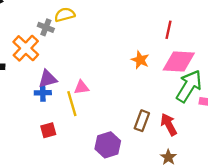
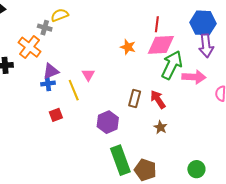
red line: (169, 30) -> (157, 24), moved
pink triangle: (81, 87) -> (88, 75), moved, turned -48

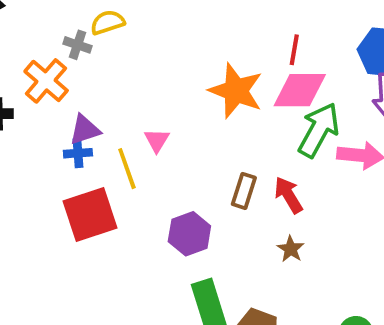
orange star: (128, 47) -> (236, 91), size x1.8
red square: (56, 115) -> (90, 215), size x2.0

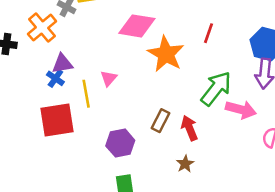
pink diamond: (300, 90) -> (137, 26), moved
blue cross: (78, 153) -> (55, 78), turned 30

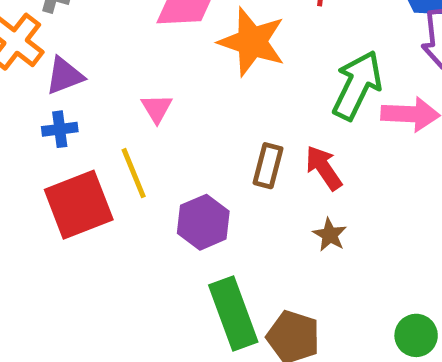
purple triangle: (62, 64) -> (65, 76), moved
blue cross: (55, 78) -> (60, 129), turned -30
yellow line: (86, 94) -> (134, 173), moved

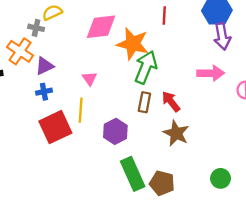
green arrow: (357, 85) -> (146, 67), moved
yellow line: (134, 173) -> (81, 110), turned 30
brown star: (330, 235) -> (176, 133), size x1.6

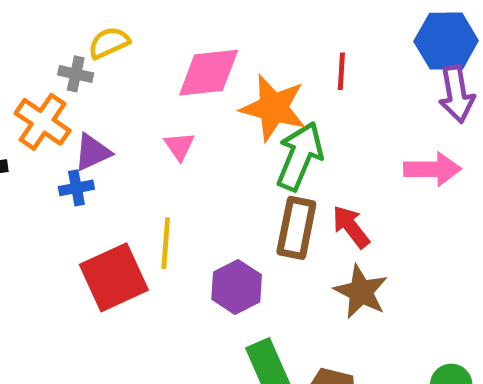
red line: (164, 15) -> (341, 71), moved
pink triangle: (89, 79) -> (179, 146), moved
blue cross: (44, 92) -> (76, 188), moved
brown rectangle: (144, 102) -> (296, 228), size x1.4

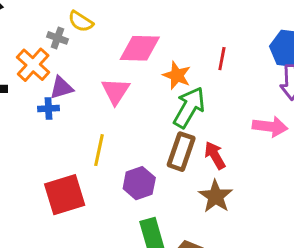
yellow semicircle: (109, 43) -> (81, 21), turned -130
orange star: (273, 108) -> (177, 75), size x0.7
pink triangle: (179, 146) -> (116, 91), size x1.5
red square: (114, 277) -> (65, 195), moved

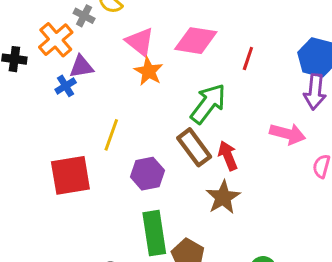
pink diamond: (140, 48) -> (196, 41), moved
orange star: (177, 75) -> (149, 71), moved
pink triangle: (116, 91) -> (140, 42), moved, turned -32
blue cross: (48, 108) -> (66, 86), turned -36
brown rectangle: (181, 152) -> (194, 147), turned -63

